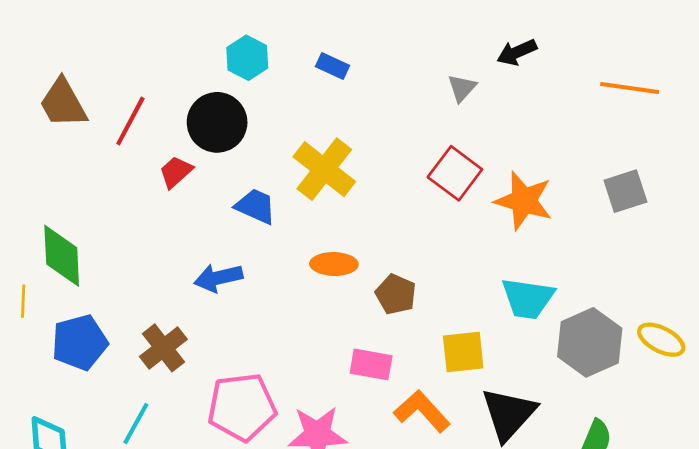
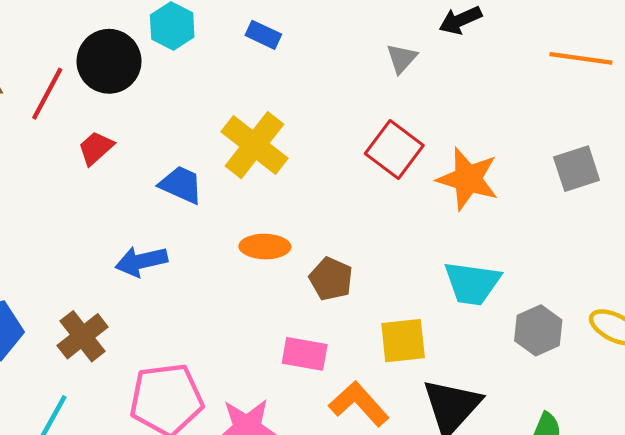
black circle: (217, 122) -> (109, 61), moved
gray hexagon: (590, 342) -> (538, 330), size x0.7

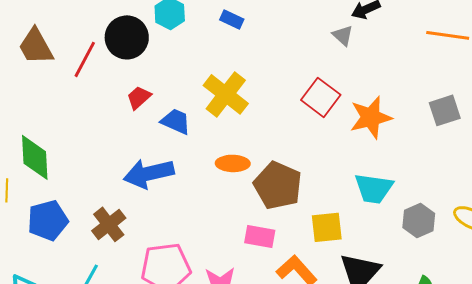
gray triangle: (402, 58) -> (343, 35), moved, turned -30
red trapezoid: (96, 148) -> (139, 97), moved
orange star: (468, 179) -> (371, 117), turned -30
blue arrow: (141, 261) -> (149, 173), size x1.4
brown pentagon: (331, 279) -> (278, 185), size x1.6

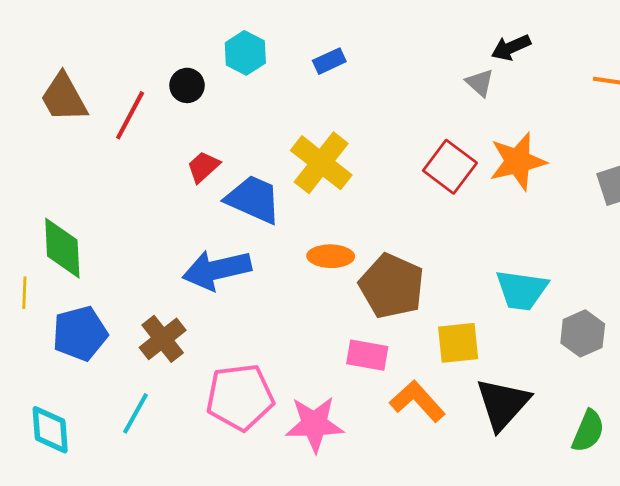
blue rectangle: (232, 19) -> (329, 61), turned -50
black circle: (127, 37) -> (187, 85), size x0.6
orange star: (371, 117) -> (518, 161), moved
blue trapezoid: (176, 121) -> (253, 199), size x1.4

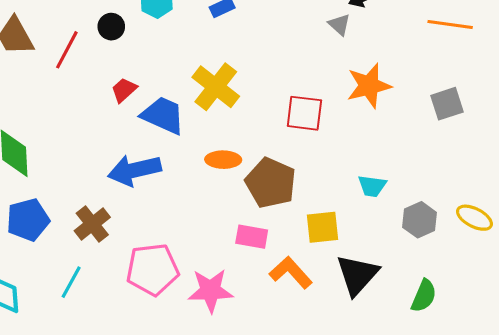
red square: (450, 167) -> (304, 113), moved, turned -30
cyan trapezoid: (522, 290) -> (372, 186), size x0.7

